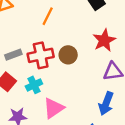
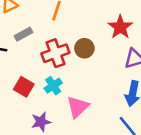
gray rectangle: (13, 55) -> (24, 34), moved

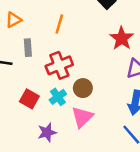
gray rectangle: (24, 34) -> (28, 48), turned -63
brown circle: (84, 48) -> (83, 88), moved

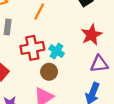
cyan cross: (58, 97) -> (57, 51), moved, turned -32

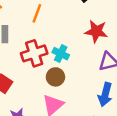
red star: (92, 35) -> (96, 31), turned -30

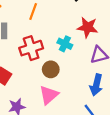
cyan cross: (61, 54) -> (65, 44), moved

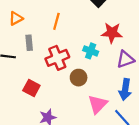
pink triangle: (49, 95) -> (98, 104), moved

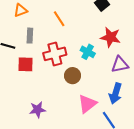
orange line: (56, 21) -> (59, 19), turned -56
red square: (31, 88) -> (25, 64), moved, turned -35

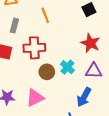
cyan cross: (88, 52) -> (67, 67), moved
pink triangle: (87, 104) -> (35, 98), moved

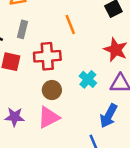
orange line: (45, 15) -> (70, 24), moved
brown circle: (47, 72) -> (52, 90), moved

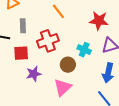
brown circle: (52, 90) -> (68, 65), moved
purple star: (15, 117) -> (34, 74), moved

